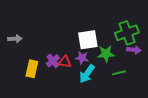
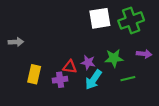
green cross: (127, 33) -> (131, 20), moved
white square: (88, 40) -> (100, 18), moved
purple cross: (53, 61) -> (60, 80), moved, turned 32

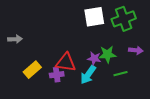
purple star: (88, 62) -> (94, 58), moved
red triangle: (70, 67) -> (66, 62), size x1.5
yellow rectangle: (34, 74) -> (32, 70), turned 36

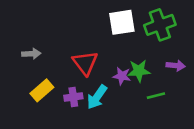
gray arrow: (15, 39) -> (31, 54), moved
red triangle: (66, 62) -> (85, 63), moved, turned 45
cyan arrow: (88, 75) -> (97, 97), moved

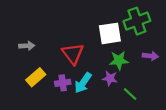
white square: (122, 22) -> (110, 33), moved
purple star: (122, 76) -> (110, 78), moved
green line: (156, 96) -> (130, 94), moved, turned 56

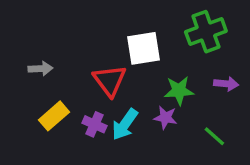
white square: (110, 33) -> (143, 48), moved
purple cross: (63, 83) -> (95, 124), turned 32
green line: (130, 94) -> (214, 136), moved

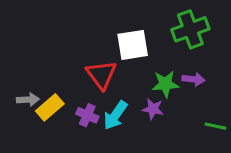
gray arrow: (40, 69) -> (28, 100), moved
purple arrow: (226, 84) -> (194, 79), moved
green line: (214, 136) -> (215, 126), moved, turned -30

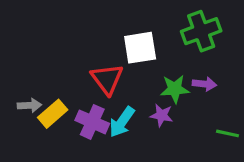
purple cross: (87, 115) -> (92, 122), size x1.4

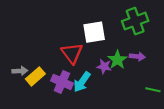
green star: (175, 89) -> (117, 60), turned -30
purple star: (162, 115) -> (104, 66), moved

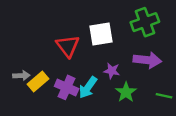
red triangle: (72, 53) -> (68, 46), moved
purple arrow: (137, 56) -> (147, 60), size x1.6
green star: (117, 60) -> (126, 92), moved

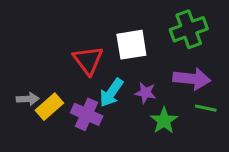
cyan arrow: (88, 87) -> (111, 93), moved
green line: (164, 96) -> (206, 108), moved

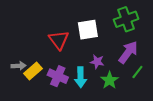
purple arrow: (192, 79) -> (128, 52), turned -60
cyan arrow: (111, 93) -> (81, 77), moved, turned -36
green line: (206, 108) -> (137, 72), turned -64

